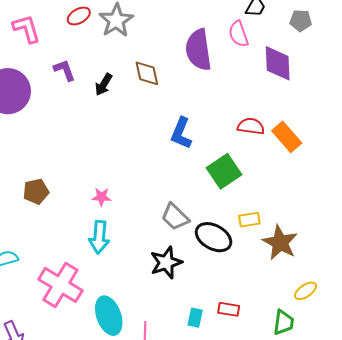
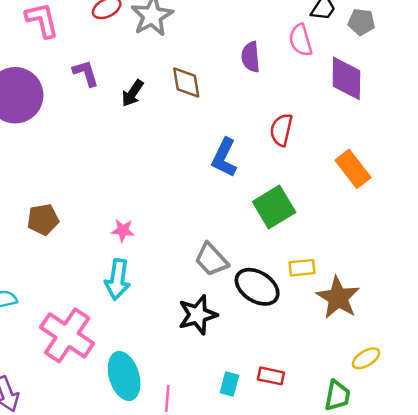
gray pentagon: (301, 21) -> (361, 22), moved
purple semicircle: (198, 50) -> (251, 57), size x0.6
red semicircle: (251, 126) -> (281, 130), moved, turned -88

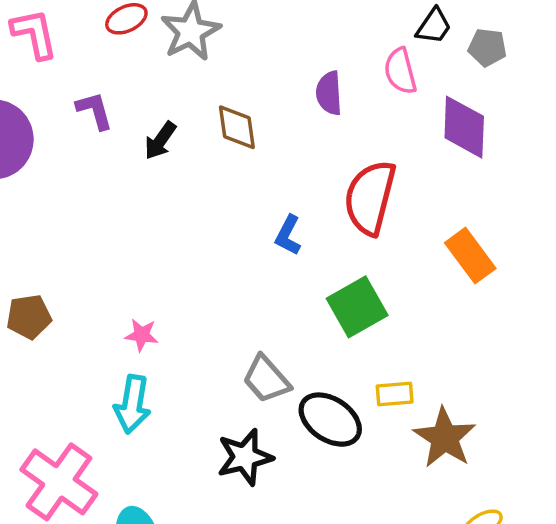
red semicircle: (281, 130) -> (370, 198), size x1.6
blue L-shape: (224, 158) -> (288, 235), size x0.7

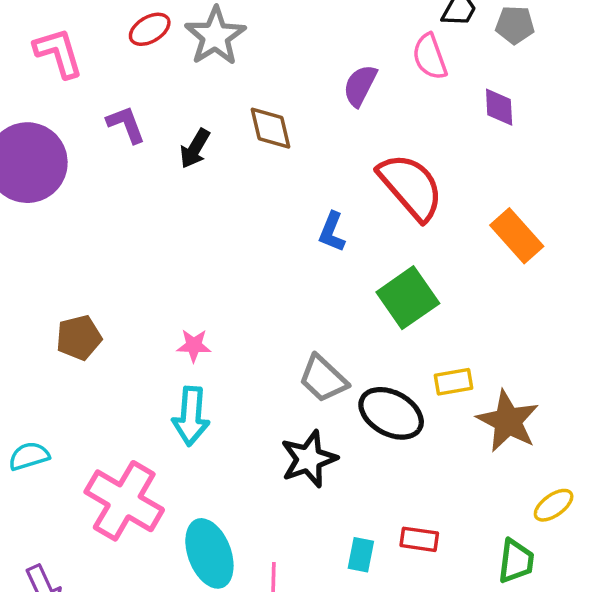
purple semicircle: (329, 93) -> (360, 85), turned 36
purple diamond: (464, 127) -> (499, 107), size x0.6
red semicircle: (370, 198) -> (411, 187), turned 130

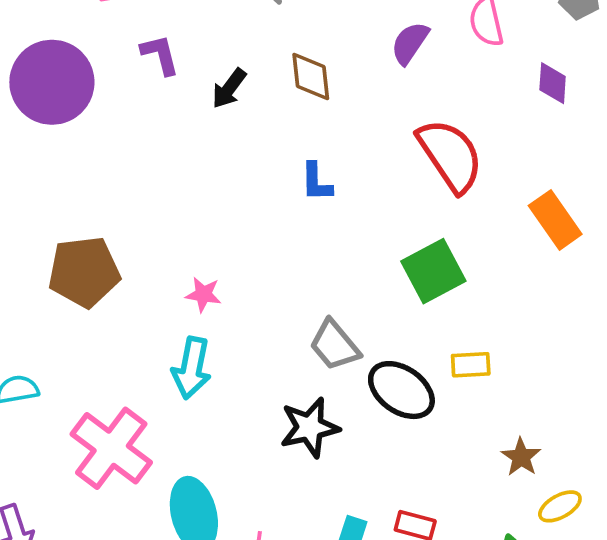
blue L-shape: (332, 232) -> (316, 182), moved, turned -30
brown pentagon: (79, 338) -> (84, 272), size x1.5
brown star: (508, 421) -> (521, 457), moved, size x0.6

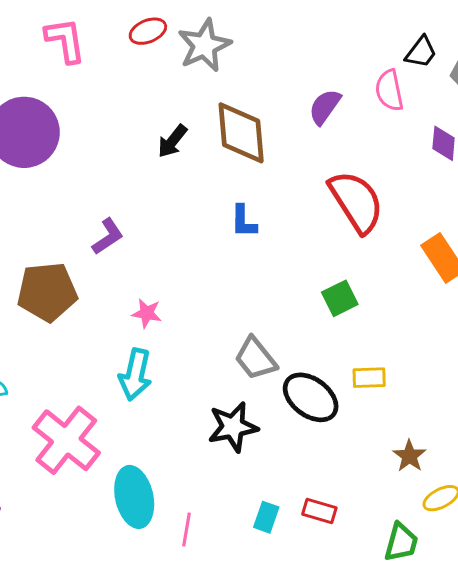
purple L-shape: (160, 55) -> (108, 237), moved, turned 69
brown diamond: (311, 76) -> (241, 133), size x1.5
green square: (433, 271) -> (340, 298), size x0.7

